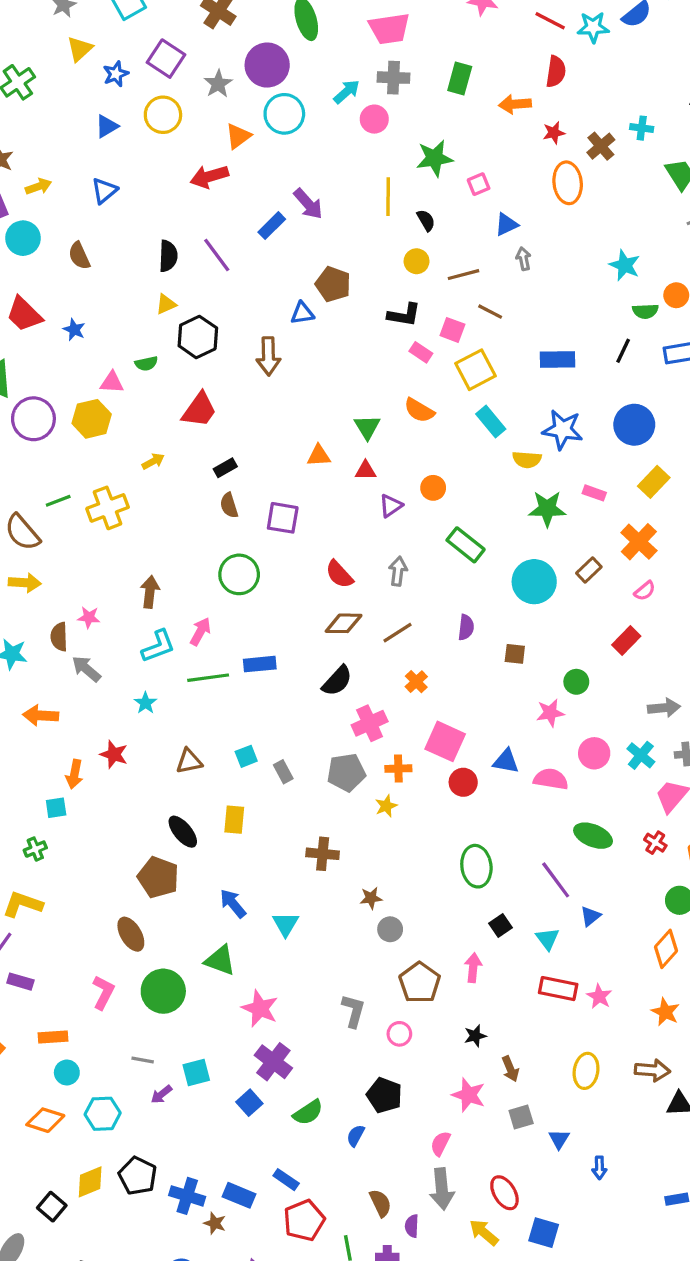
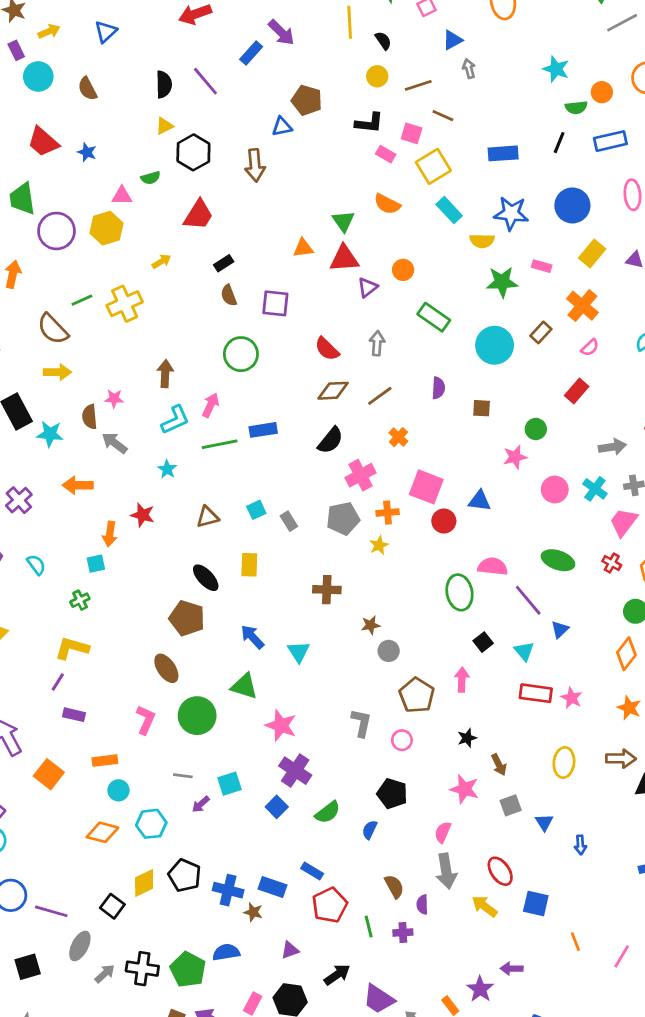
red triangle: (366, 471) -> (344, 259), size x1.6
pink semicircle: (551, 779) -> (493, 566), moved

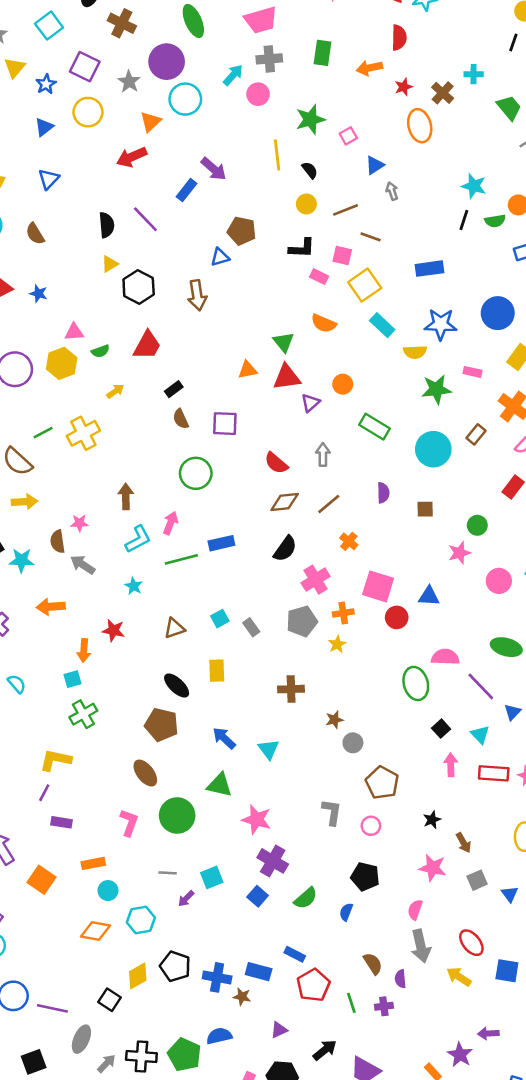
black line: (559, 143) -> (464, 220), moved
green semicircle: (151, 178) -> (100, 351), moved
green cross: (80, 600) -> (83, 714), moved, size x1.5
pink arrow: (462, 680) -> (451, 765), moved

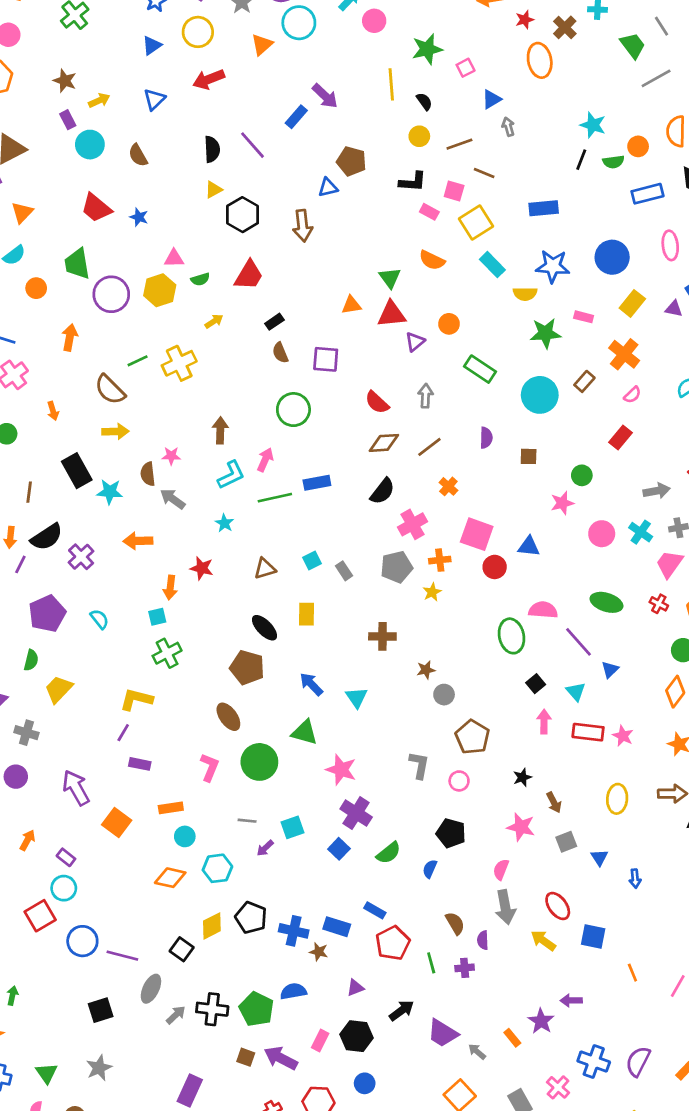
red arrow: (132, 157) -> (209, 79), moved

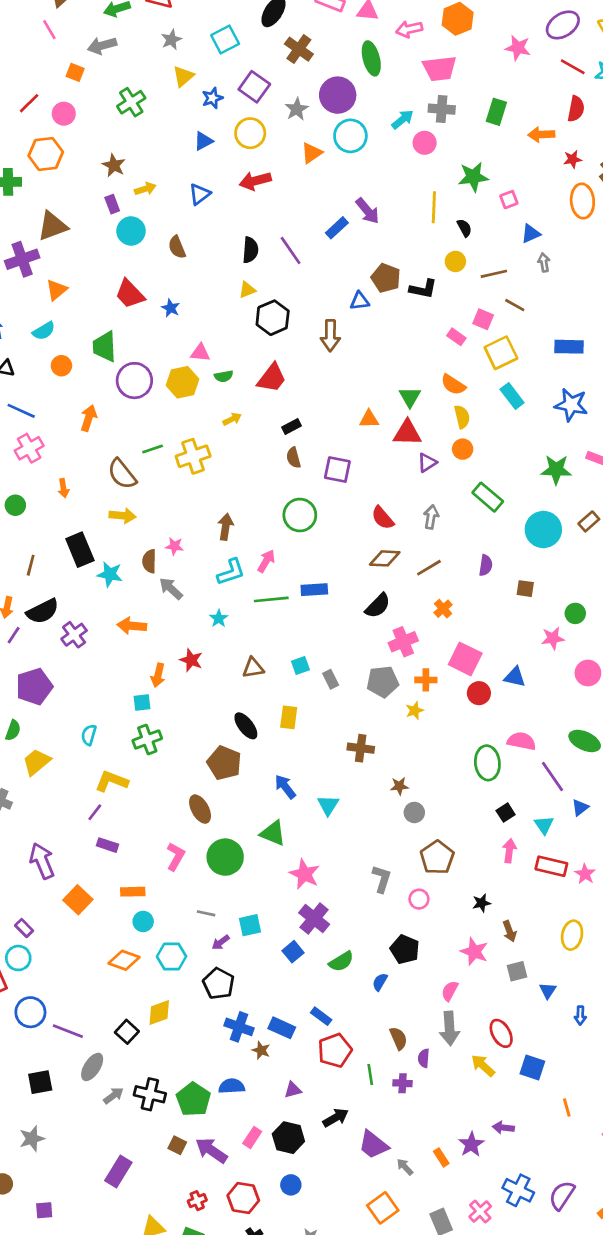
black L-shape: (413, 182) -> (423, 289), moved
yellow semicircle: (525, 294) -> (462, 417), moved, turned -110
cyan semicircle: (99, 619) -> (89, 735), moved, turned -132
black pentagon: (251, 918) -> (219, 984), moved

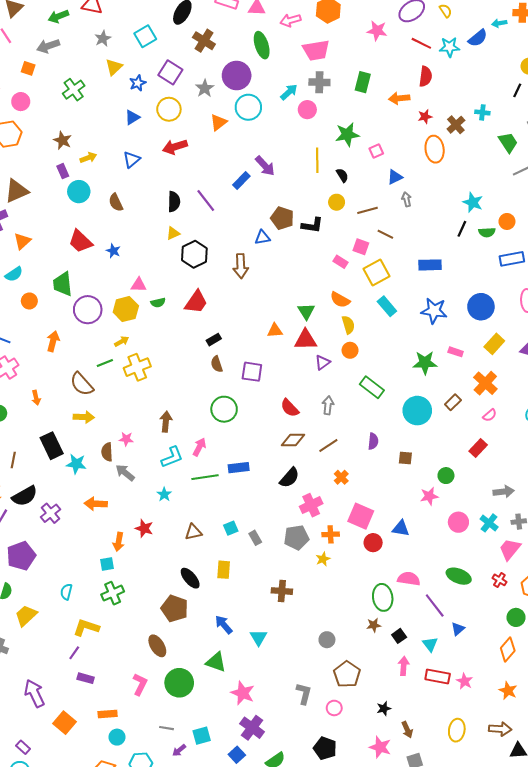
yellow arrow: (232, 419) -> (122, 341), moved
brown star: (399, 786) -> (374, 625), moved

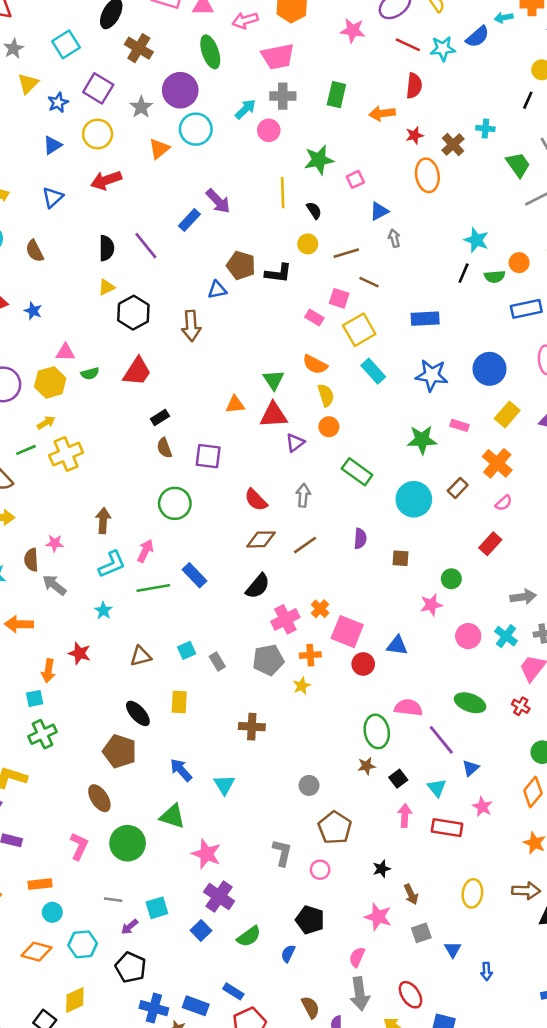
blue rectangle: (239, 468) -> (195, 575), turned 54
orange cross: (341, 477) -> (320, 609), moved
pink star: (465, 681) -> (482, 807), moved

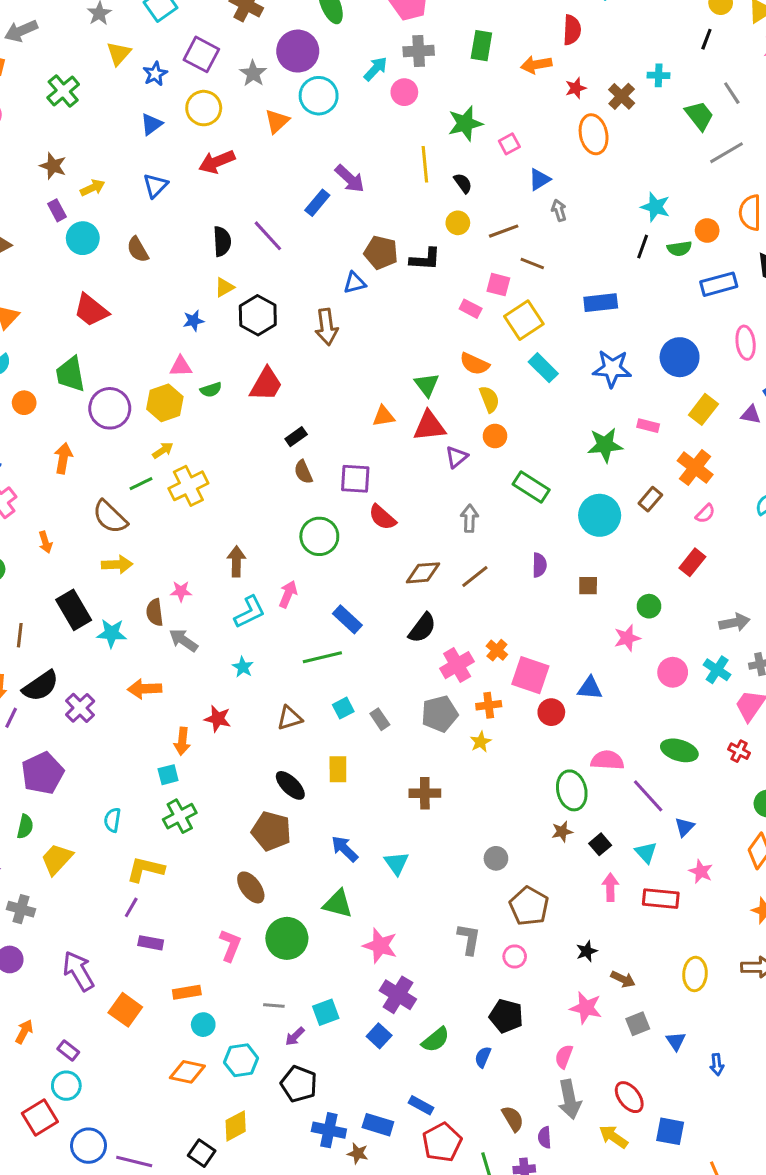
blue star: (33, 311) -> (193, 321), moved, turned -30
red semicircle: (256, 500) -> (382, 517), moved
green line: (153, 588) -> (322, 657), moved
brown arrow: (411, 894) -> (623, 979), turned -36

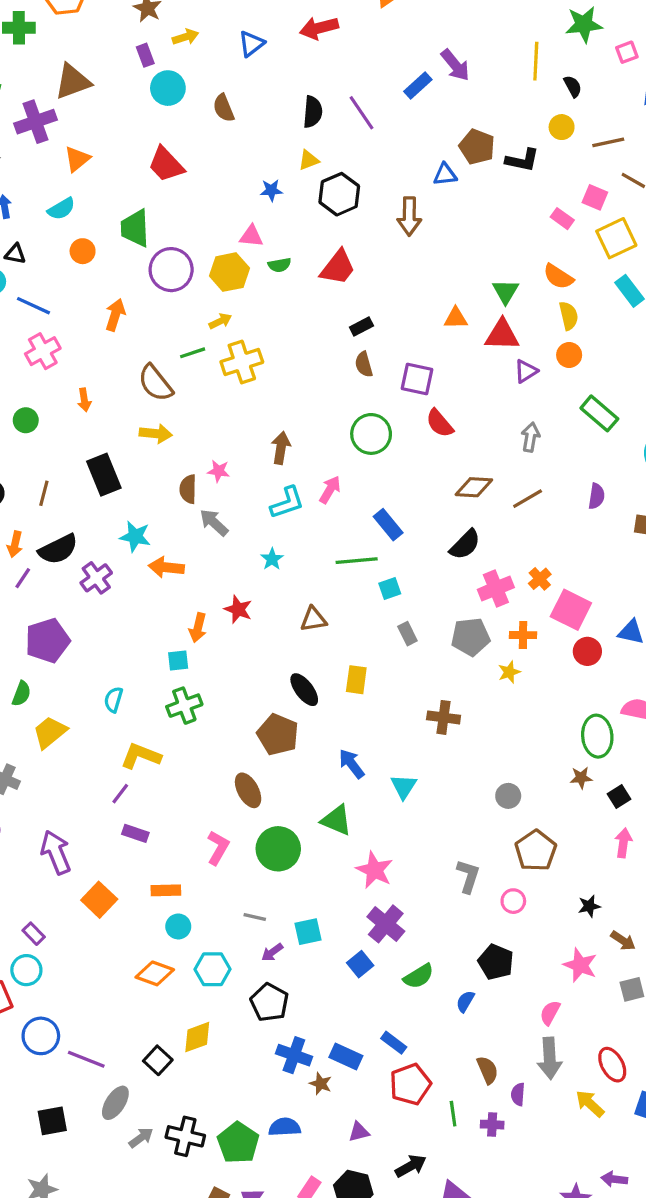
cyan star: (112, 633) -> (135, 537), moved
cyan square: (343, 708) -> (390, 589), moved

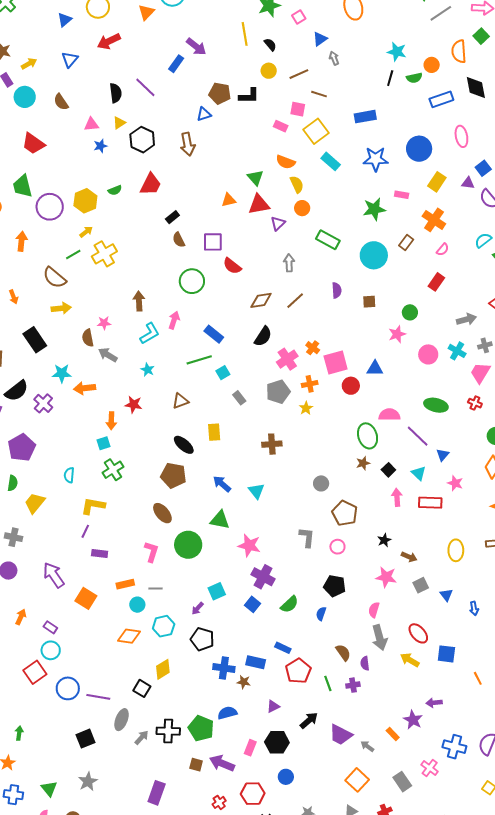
pink triangle: (251, 236) -> (91, 124), moved
pink square: (571, 610) -> (336, 363), turned -30
gray line: (255, 917) -> (155, 589), moved

